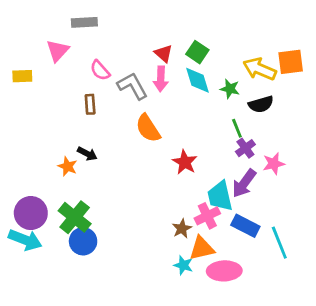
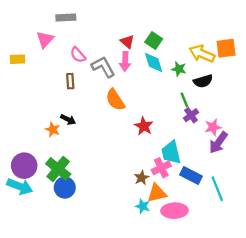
purple arrow: (244, 183) -> (218, 143), moved

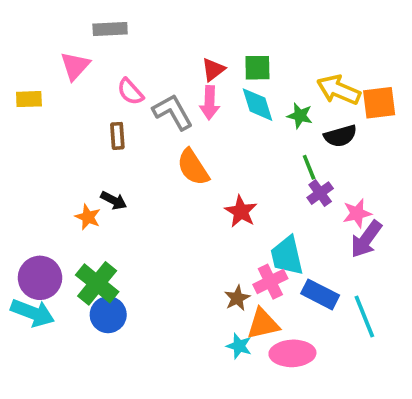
green square: (154, 41) -> (257, 68), turned -35
red triangle: (127, 42) -> (213, 70), turned 40
orange square: (226, 48) -> (379, 103), moved

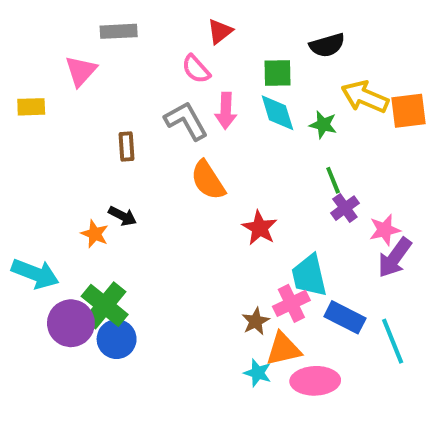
red triangle: (213, 70) -> (220, 31), moved
pink semicircle: (130, 92) -> (196, 69), moved
black semicircle: (340, 136) -> (327, 45), moved
purple circle: (40, 278) -> (71, 323), moved
cyan arrow: (33, 313) -> (35, 274), moved

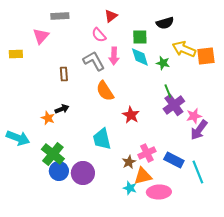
purple cross: (345, 208) -> (174, 105), size x1.5
black arrow: (123, 216) -> (62, 109), turned -48
cyan trapezoid: (309, 276) -> (102, 139), moved
purple circle: (71, 323) -> (83, 173), moved

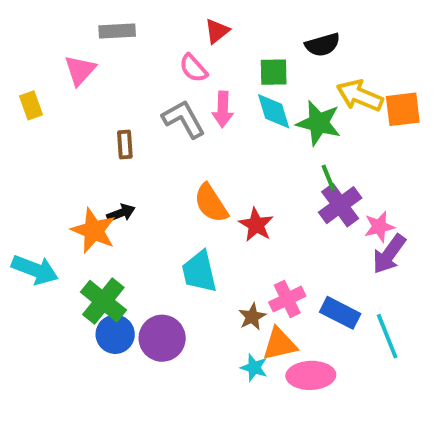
yellow rectangle: (16, 54) -> (31, 105), turned 72
green star: (163, 63) -> (319, 123), size x1.6
orange semicircle: (105, 91) -> (211, 203), moved
orange star: (48, 118) -> (94, 231), size x1.6

